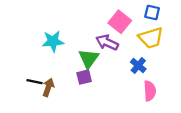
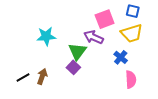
pink square: (120, 22) -> (105, 19), turned 30
purple square: (84, 77) -> (73, 67), turned -32
black line: (34, 82) -> (23, 78), moved, turned -40

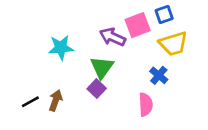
blue square: (133, 11) -> (164, 14), moved, turned -32
purple arrow: (93, 37) -> (112, 37), moved
pink semicircle: (131, 80) -> (146, 104), moved

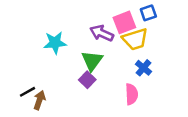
yellow trapezoid: (173, 44) -> (135, 39), moved
brown arrow: (56, 100) -> (39, 100), moved

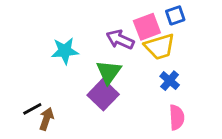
purple square: (87, 80) -> (103, 95), size x1.5
pink semicircle: (132, 94) -> (177, 117), moved

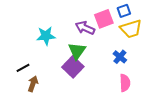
yellow trapezoid: (160, 47) -> (131, 29), moved
black line: (32, 109) -> (23, 68), moved

